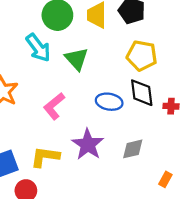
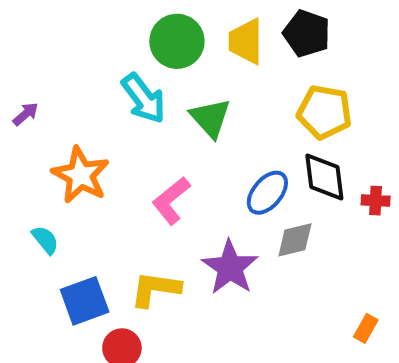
blue ellipse: (109, 102) -> (267, 193), turned -60
gray diamond: (133, 149) -> (295, 240), moved

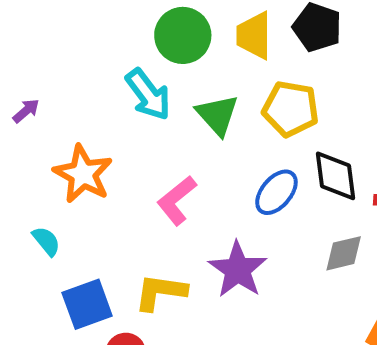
yellow pentagon: (324, 112) -> (291, 109), moved
gray diamond: (295, 240) -> (344, 253), moved

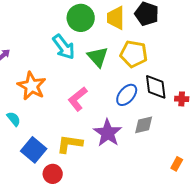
gray diamond: (344, 253) -> (144, 125), moved
blue square: (87, 304) -> (34, 150), turned -30

